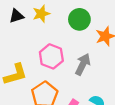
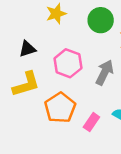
black triangle: (17, 16) -> (27, 49), moved

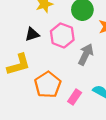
black triangle: (27, 49) -> (32, 34), moved
pink hexagon: (68, 63) -> (62, 35), moved

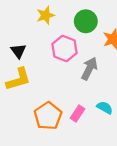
black triangle: (32, 34) -> (18, 51), moved, turned -48
orange pentagon: (48, 85) -> (48, 116), moved

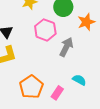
pink rectangle: (78, 114) -> (57, 93), moved

